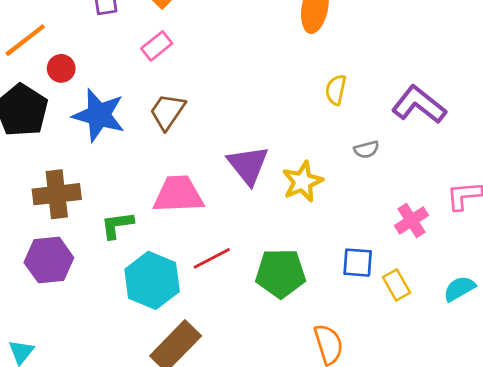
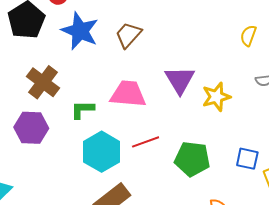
brown cross: (57, 194) -> (43, 82), turned 36

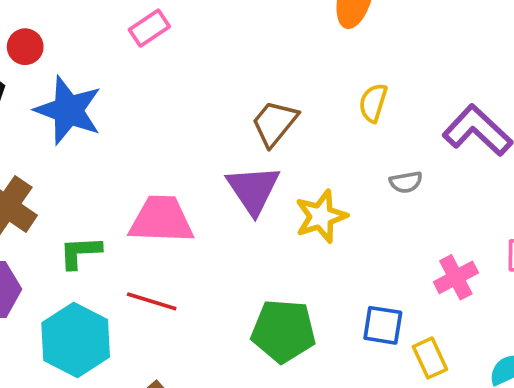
brown trapezoid: (128, 35) -> (274, 123), moved
red line: (146, 142) -> (152, 301), moved, turned 40
cyan hexagon: (102, 152) -> (76, 340), moved

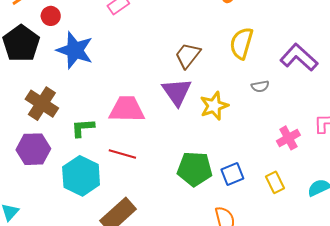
yellow semicircle: (373, 103) -> (241, 43), size x1.5
blue square: (383, 325) -> (232, 174), moved, turned -30

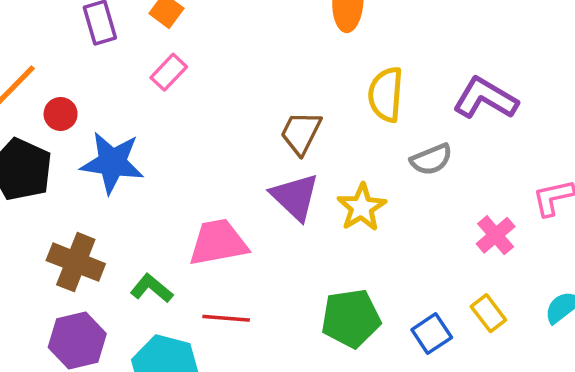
gray semicircle: (260, 86) -> (431, 159), size x1.4
green L-shape: (83, 128) -> (152, 288), turned 55
blue square: (232, 174) -> (432, 334), moved

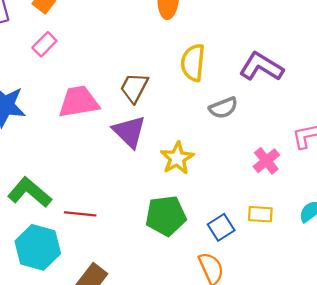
yellow star: (362, 207) -> (177, 158), moved
pink trapezoid: (218, 242) -> (79, 102), moved
green L-shape: (152, 288) -> (30, 192), size x1.5
yellow rectangle: (488, 313) -> (260, 214), turned -50

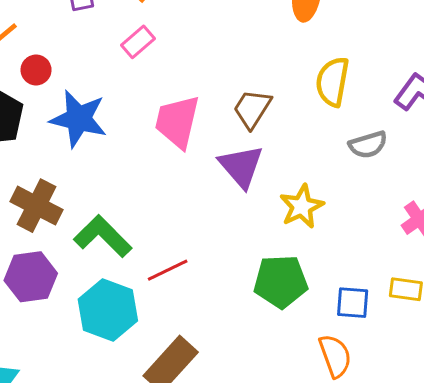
pink trapezoid: (79, 102) -> (177, 122), turned -72
red line: (80, 214) -> (168, 270), turned -36
blue square: (221, 227) -> (353, 303), turned 32

